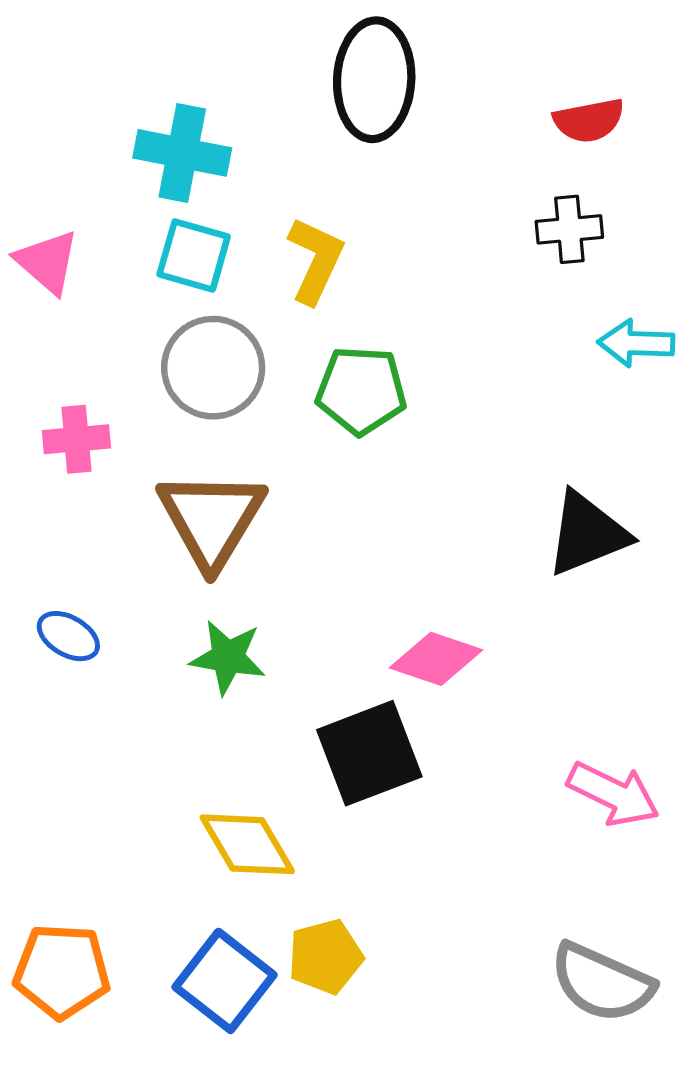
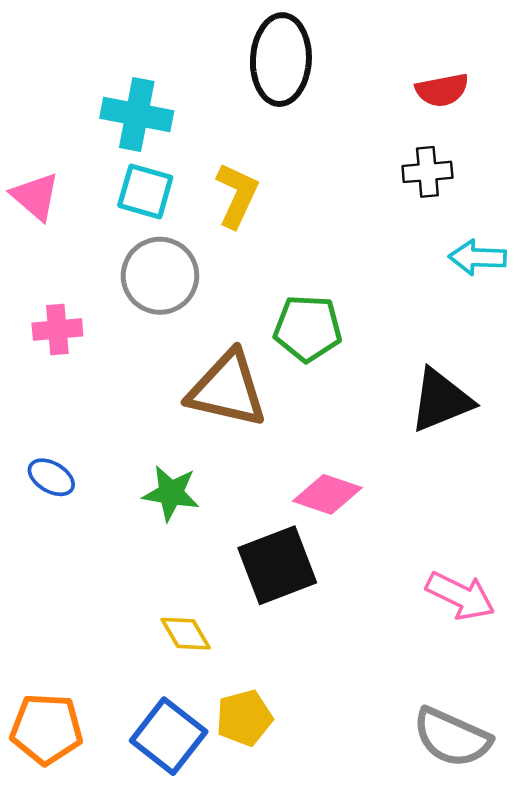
green pentagon: (361, 390) -> (308, 328), moved
brown triangle: (211, 519) -> (227, 389), moved, turned -48
yellow diamond: (247, 844) -> (186, 634), size x0.7

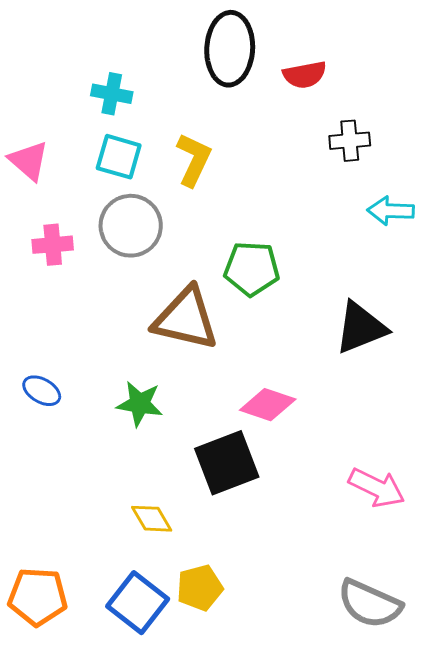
red semicircle: (442, 90) -> (305, 75), moved
cyan cross: (137, 115) -> (112, 94), size x0.7
pink cross: (57, 329) -> (53, 245), moved

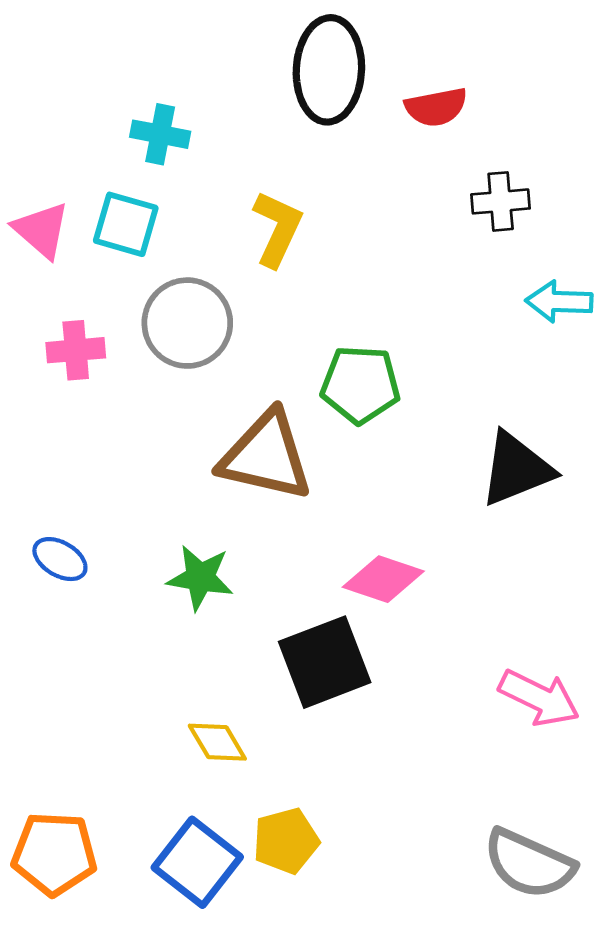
cyan square: (119, 157) -> (126, 224), moved

